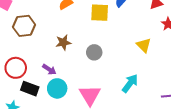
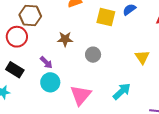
red circle: (16, 68) -> (17, 37), moved
black rectangle: (30, 89) -> (15, 70), moved

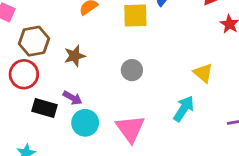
brown star: (65, 39) -> (75, 56), moved
yellow triangle: (142, 57) -> (203, 73), moved
black rectangle: (15, 70) -> (45, 108), moved

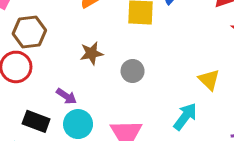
brown star: (75, 56) -> (91, 53), moved
black rectangle: (45, 108) -> (36, 121), moved

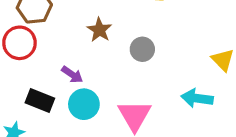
brown star: (91, 53) -> (99, 30), turned -30
cyan arrow: (185, 117) -> (197, 98), turned -120

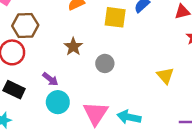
cyan arrow: (197, 98) -> (129, 117), moved
black rectangle: (40, 101) -> (14, 90), moved

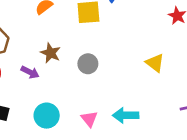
purple arrow: (50, 79) -> (30, 72), moved
pink triangle: (96, 113) -> (89, 119), size x0.6

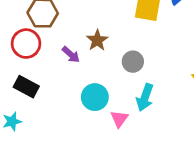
cyan arrow: (126, 115) -> (145, 97), moved, turned -85
cyan circle: (47, 116) -> (95, 97), moved

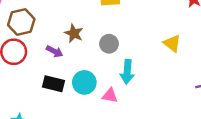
black rectangle: (26, 87) -> (54, 84), moved
pink triangle: (119, 119) -> (110, 96), turned -42

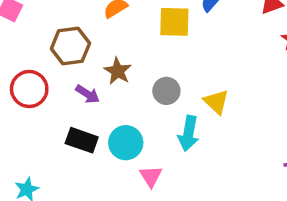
brown hexagon: (21, 22) -> (70, 46), moved
yellow triangle: (172, 43) -> (216, 102), moved
pink triangle: (110, 96) -> (151, 176), moved, turned 42

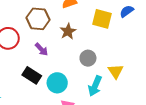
brown star: (118, 71) -> (68, 31), moved

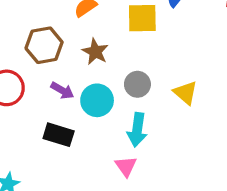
cyan circle: (57, 83) -> (97, 100), moved
cyan arrow: (95, 86) -> (137, 130), moved

